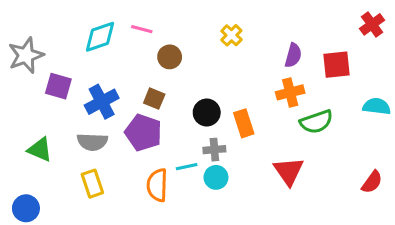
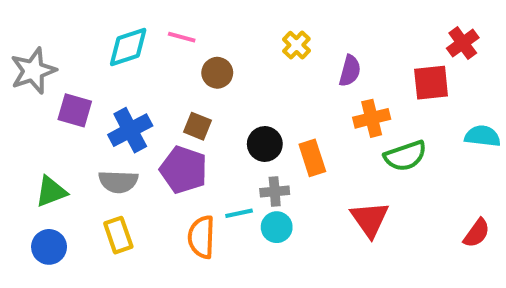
red cross: (372, 24) -> (463, 43), moved
purple semicircle: (293, 55) -> (350, 71), moved
green triangle: (40, 150) -> (51, 192), turned -44
blue circle: (26, 208) -> (49, 247), moved

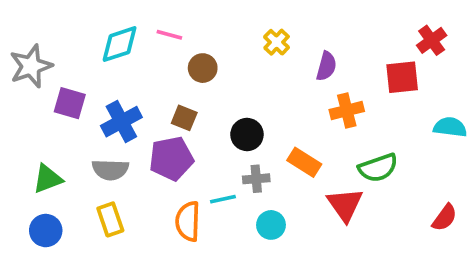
green semicircle: (405, 156) -> (378, 168), moved
orange rectangle: (312, 158) -> (304, 162), moved, turned -40
purple pentagon: (184, 170) -> (171, 159), turned -30
cyan circle: (277, 227) -> (271, 225), moved

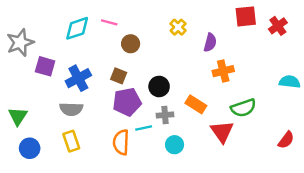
red square: (402, 77) -> (246, 16), moved
purple pentagon: (171, 159) -> (127, 102), moved
green triangle: (48, 179) -> (18, 116), moved, turned -36

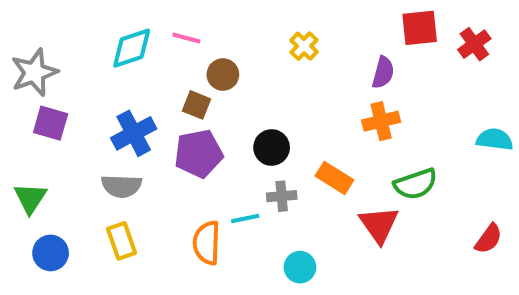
purple semicircle: (210, 43) -> (383, 72), moved
purple square: (45, 66) -> (51, 123), moved
brown square: (119, 76) -> (197, 105), moved
purple pentagon: (127, 102) -> (199, 154), moved
cyan circle: (175, 145) -> (300, 267), moved

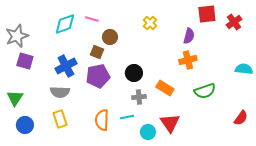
cyan line: (245, 218) -> (127, 117), moved
red triangle: (379, 225) -> (170, 123), moved

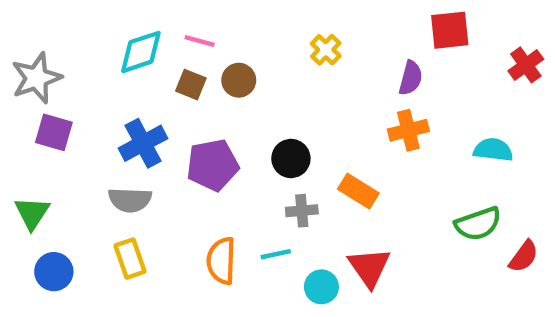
red cross: (234, 22) -> (526, 65), moved
brown square: (97, 52) -> (191, 85), moved
cyan semicircle: (244, 69) -> (493, 150), moved
green semicircle: (205, 91) -> (478, 224), moved

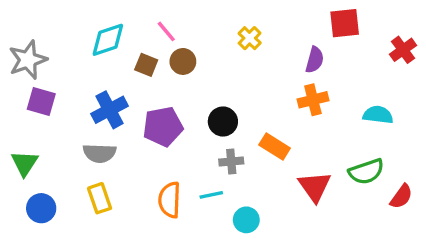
pink line: (200, 41) -> (166, 31), moved, turned 35
red triangle: (369, 267) -> (315, 187), moved

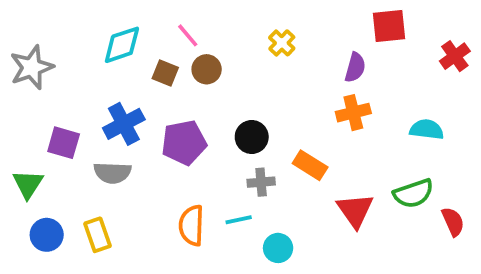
purple square: (41, 101) -> (64, 143), moved
red semicircle: (401, 197) -> (453, 222), turned -60
yellow rectangle: (100, 198) -> (97, 235), moved

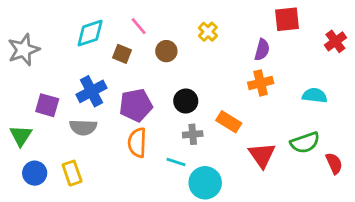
brown circle: (207, 69) -> (166, 51), moved
cyan line: (239, 220) -> (176, 162), turned 30
orange semicircle: (191, 225) -> (137, 143), moved
cyan circle: (278, 248) -> (205, 183), size x1.5

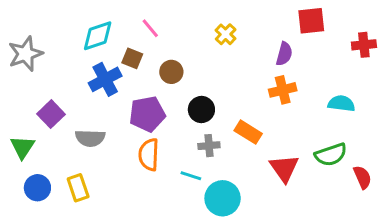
red cross: (335, 41) -> (364, 45), turned 30
brown circle: (166, 51) -> (171, 72), moved
blue cross: (91, 91) -> (105, 79), moved
purple square: (47, 105) -> (51, 114), turned 30

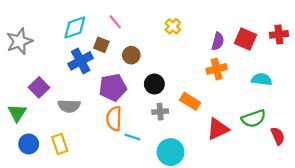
red square: (311, 21) -> (245, 39), moved, turned 30
red triangle: (284, 168) -> (218, 129), turned 40
cyan line: (191, 176) -> (132, 137), moved

